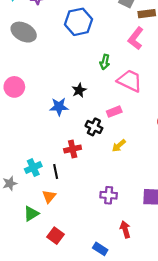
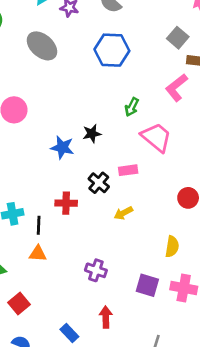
orange triangle: (49, 196) -> (38, 254), moved, turned 40

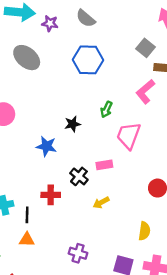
black star: (92, 134) -> (72, 124), moved
pink trapezoid: (156, 137) -> (129, 136), turned -108

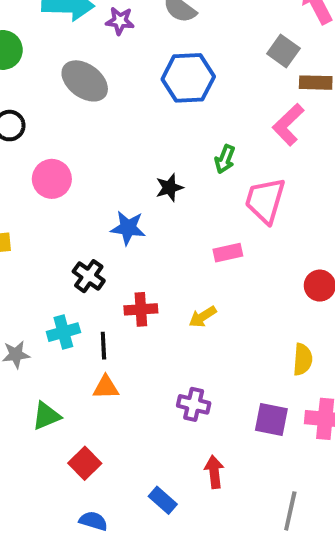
black cross: (79, 176) -> (89, 276), moved
yellow arrow: (101, 203) -> (203, 317), moved

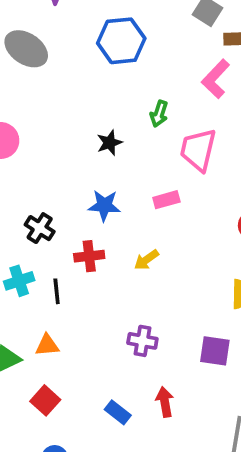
blue star: (128, 228) -> (104, 206), moved
orange triangle: (106, 387) -> (47, 345), moved
blue rectangle: (163, 500) -> (118, 412), moved

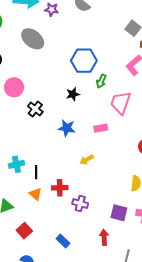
blue hexagon: (121, 41) -> (84, 61), moved
black cross: (40, 228) -> (35, 109), moved
red cross: (89, 256) -> (60, 188), moved
orange triangle: (47, 345) -> (36, 194), moved, turned 40
red arrow: (165, 402) -> (104, 237), moved

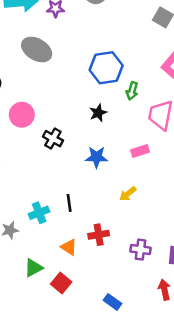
black line: (36, 172) -> (69, 203), moved
purple cross: (80, 204) -> (140, 250), moved
red square: (24, 231) -> (61, 283), moved

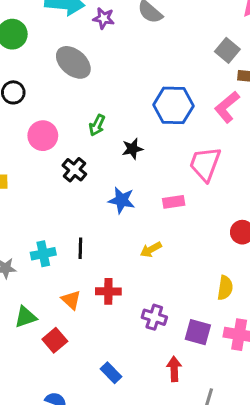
blue hexagon: (106, 68) -> (173, 105), moved
green arrow: (132, 91) -> (97, 125), moved

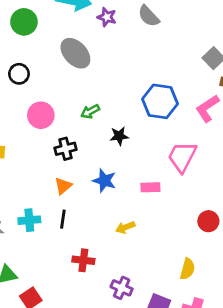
green arrow: (97, 125) -> (90, 111), turned 30
black cross: (74, 170) -> (66, 149), turned 30
orange triangle: (71, 300) -> (63, 186), moved, turned 30

